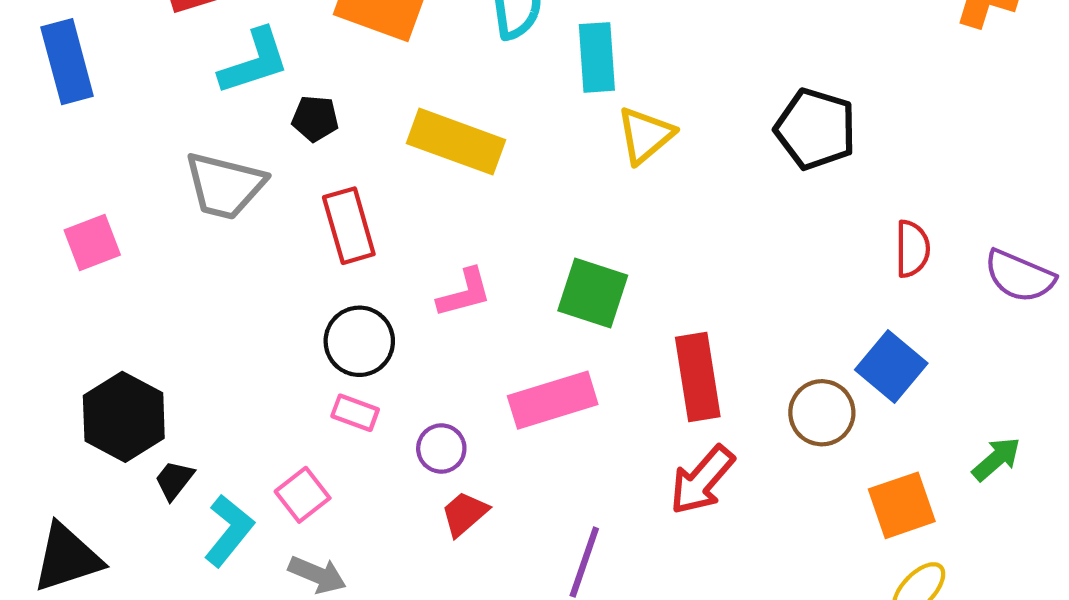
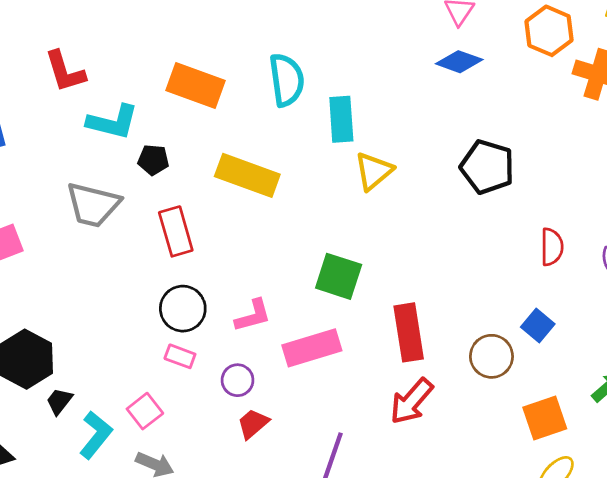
cyan L-shape: (254, 62) -> (113, 122), turned 32
pink L-shape: (464, 293) -> (253, 316), moved
blue square: (891, 367) -> (538, 325), size x0.7

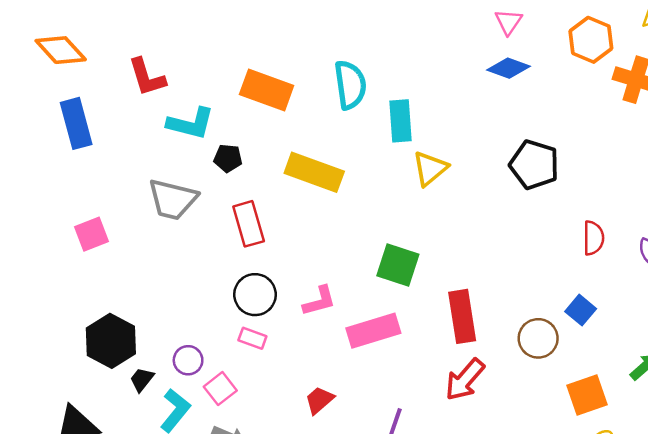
purple circle: (238, 380) -> (188, 360), moved

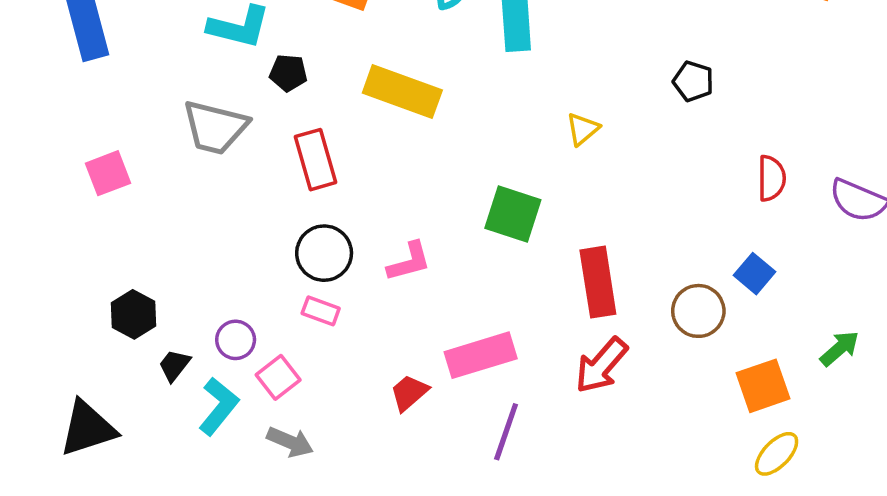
black pentagon: (534, 165) -> (693, 81), size x0.6
yellow triangle: (430, 168) -> (583, 129), moved, size x0.7
pink rectangle: (373, 331) -> (481, 355), moved
black hexagon: (111, 341) -> (134, 314), size x0.7

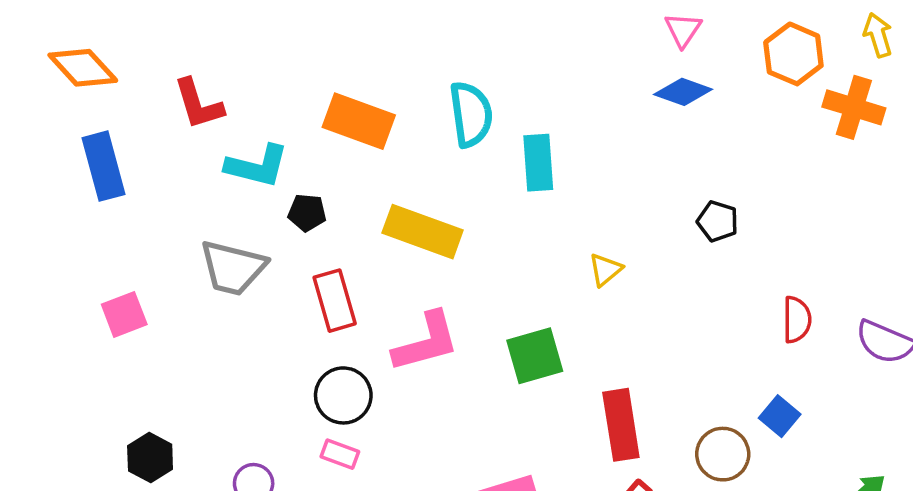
green square: (513, 214) -> (535, 356), turned -34
pink L-shape: (409, 262) -> (426, 342), moved, size x1.5

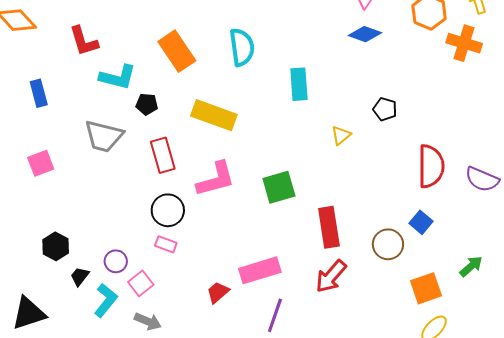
orange rectangle: (359, 121) -> (177, 51), turned 36
cyan rectangle: (538, 163) -> (299, 84), moved
blue rectangle: (103, 166) -> (39, 93), moved, size x0.7
yellow triangle: (605, 270) -> (341, 135), moved
red semicircle: (797, 320) -> (431, 166), size x1.6

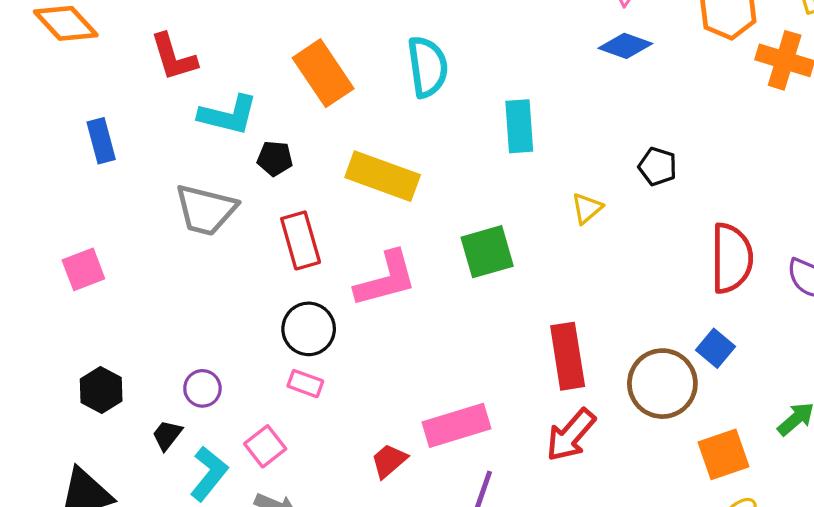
pink square: (41, 163) -> (83, 269), moved
green square: (279, 187) -> (487, 252), moved
brown circle: (388, 244) -> (662, 384), size x1.4
black hexagon: (56, 246) -> (101, 390), moved
purple circle: (116, 261) -> (202, 388), moved

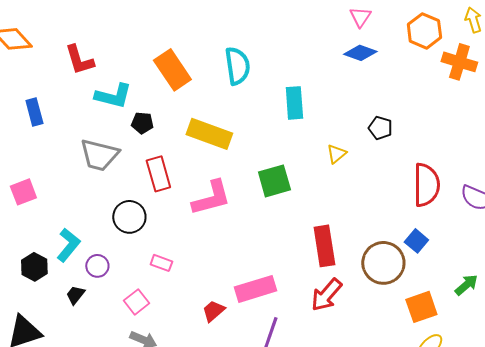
black circle: (309, 329) -> (129, 217), moved
cyan L-shape: (209, 474) -> (68, 245), moved

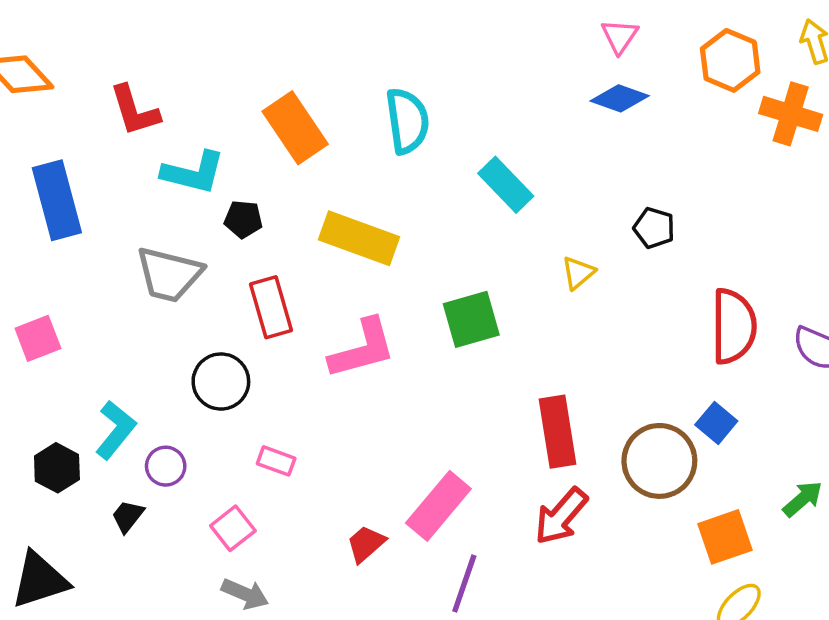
cyan rectangle: (294, 103) -> (506, 185), turned -40
blue rectangle: (34, 112) -> (57, 200), size x1.6
pink rectangle: (255, 289) -> (438, 506), turned -33

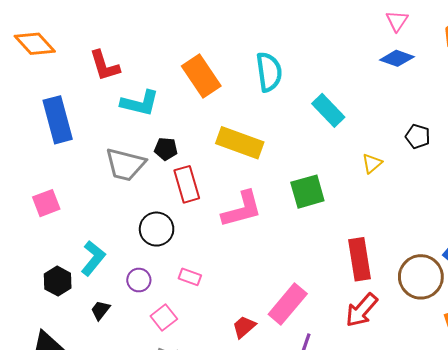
black pentagon: (243, 219) -> (166, 149), moved
purple circle: (166, 466) -> (139, 280), moved

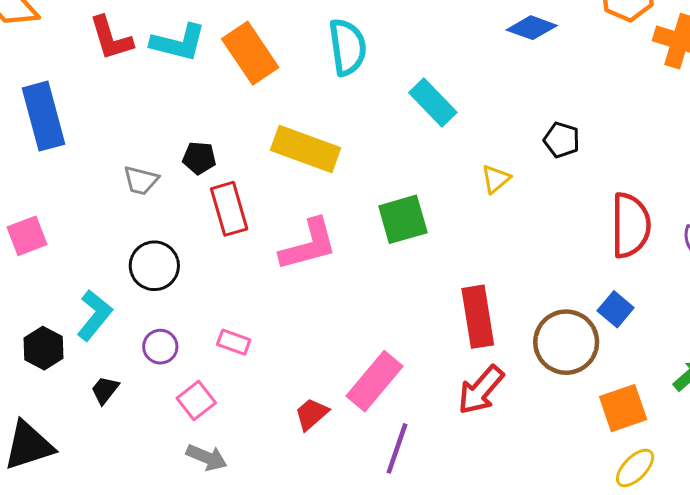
cyan L-shape: (140, 103) -> (178, 43), moved
gray trapezoid: (125, 165) -> (141, 180), size x0.6
black circle: (157, 229) -> (154, 266), moved

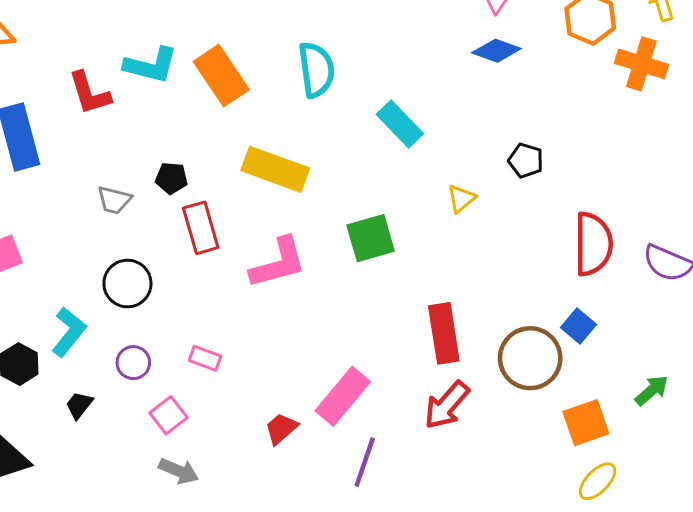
red L-shape: (111, 38) -> (89, 93), moved

